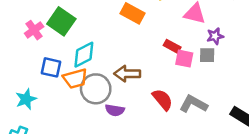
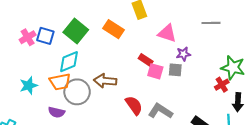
green square: (61, 21) -> (76, 31), moved
blue square: (51, 67) -> (45, 36), moved
cyan star: (26, 99) -> (29, 86), moved
purple semicircle: (115, 110) -> (56, 112), moved

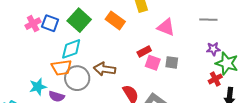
purple star: (183, 54) -> (213, 49), moved
red rectangle: (146, 60) -> (144, 51), turned -64
cyan star: (29, 86) -> (38, 87), moved

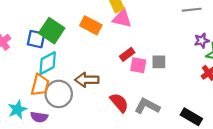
blue square: (50, 23) -> (36, 39), moved
pink triangle: (166, 27) -> (122, 19), moved
orange trapezoid: (62, 68) -> (40, 85), turned -60

